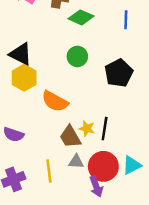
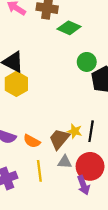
green circle: (77, 56) -> (87, 62), moved
orange semicircle: (55, 101) -> (32, 141), moved, size x0.7
brown trapezoid: (70, 137) -> (59, 139), turned 70

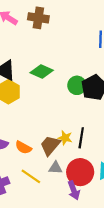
green diamond: (69, 28) -> (42, 71), moved
green circle: (87, 62) -> (77, 85), moved
yellow line: (39, 171) -> (31, 176), turned -48

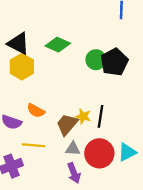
orange semicircle: (23, 147) -> (36, 111), moved
yellow line: (31, 176) -> (33, 145), moved, turned -30
purple arrow: (74, 190) -> (74, 173), moved

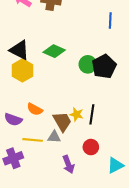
brown trapezoid: (67, 124) -> (62, 122), turned 110
gray triangle: (73, 149) -> (54, 137), moved
cyan triangle: (127, 152) -> (115, 165), moved
red circle: (99, 153) -> (91, 147), size x0.6

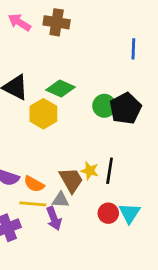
yellow hexagon: (22, 70) -> (43, 114), moved
orange semicircle: (35, 109) -> (34, 184), moved
purple arrow: (68, 164) -> (54, 218), moved
cyan triangle: (115, 165) -> (129, 213), moved, turned -30

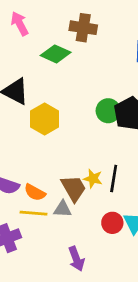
pink arrow: (19, 22) -> (20, 24), turned 30
brown cross: (57, 22) -> (83, 28), moved
green diamond: (61, 89) -> (56, 54), moved
purple arrow: (54, 218) -> (76, 259), moved

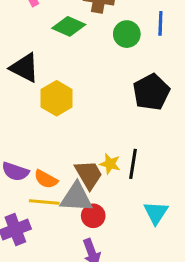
green circle: (108, 111) -> (127, 34), moved
gray triangle: (62, 209) -> (76, 197), size x1.6
red circle: (112, 223) -> (93, 216), moved

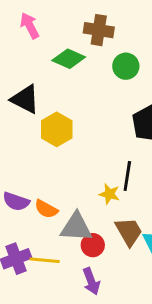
black line: (133, 164) -> (127, 176), moved
brown trapezoid: (89, 175) -> (129, 232), moved
yellow line: (44, 202) -> (45, 260), moved

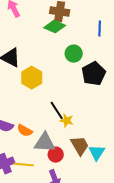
green diamond: (69, 59) -> (55, 27), moved
green circle: (126, 66) -> (74, 54), moved
black line: (127, 176) -> (57, 111), moved, turned -42

